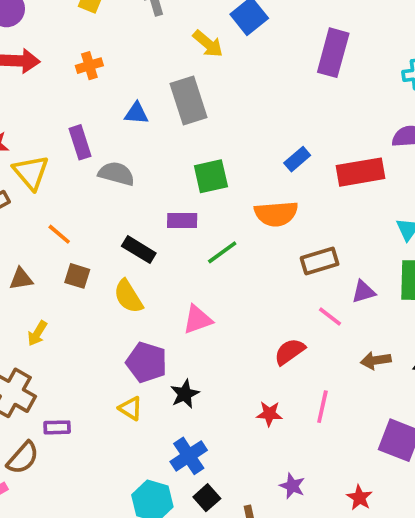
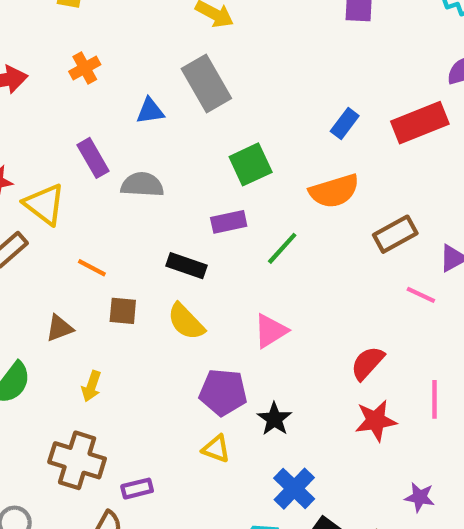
red semicircle: (290, 352) -> (367, 363), moved
red star: (269, 414) -> (376, 421), size x1.4

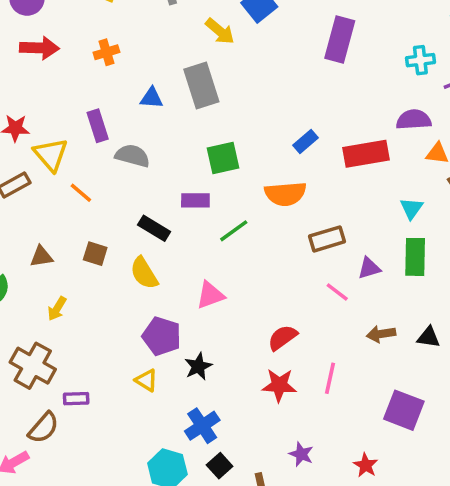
orange line: (92, 268) -> (81, 193), moved

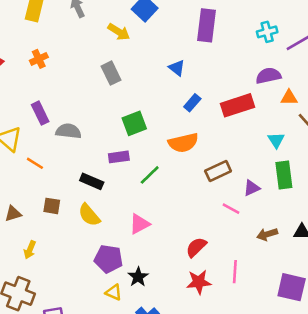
gray rectangle: (201, 86) -> (111, 73), size x0.7
blue triangle: (151, 98) -> (177, 68), moved, turned 42
yellow triangle: (146, 380) -> (114, 292), moved

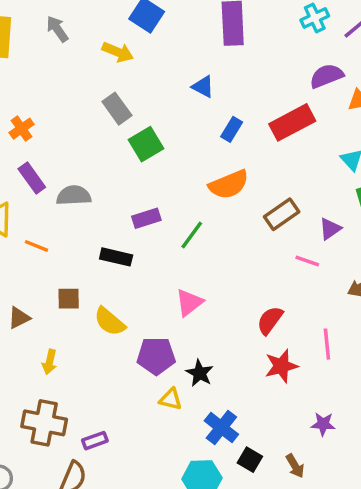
orange cross: (39, 59) -> (22, 129), moved
green square: (134, 123) -> (146, 144), moved
yellow semicircle: (89, 215) -> (110, 322), moved

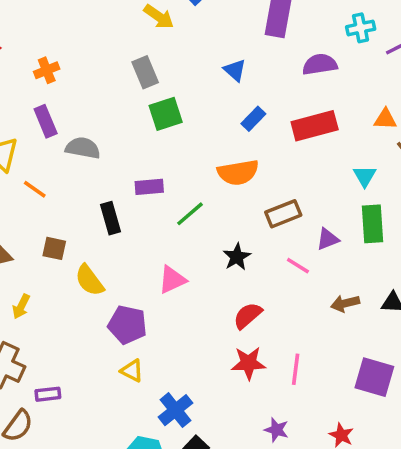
purple semicircle: (326, 76) -> (320, 64), moved
black rectangle: (116, 257) -> (111, 218), turned 48
pink line: (327, 344) -> (296, 369), moved
black star: (200, 373) -> (237, 257), moved

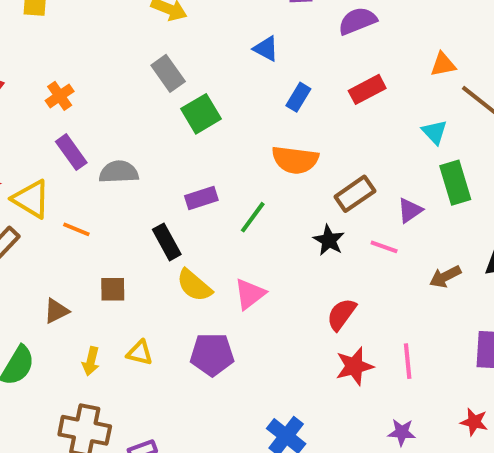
red rectangle: (315, 126) -> (367, 89), size x0.7
orange semicircle: (238, 172) -> (295, 160), turned 30
black star: (237, 257) -> (329, 240), moved
yellow semicircle: (89, 280) -> (194, 285), moved
yellow triangle: (132, 371) -> (140, 353), moved

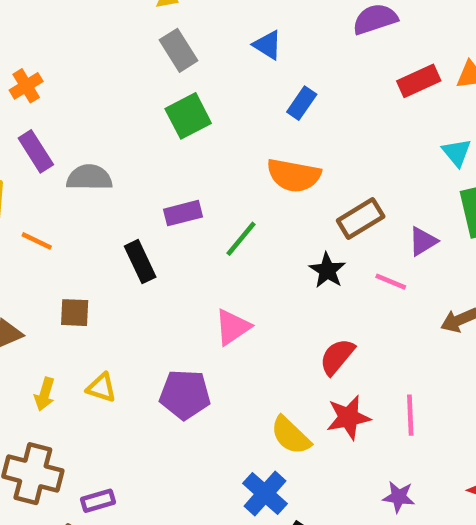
gray rectangle: (168, 73) -> (179, 50), moved
red rectangle: (367, 89) -> (419, 81), moved
yellow semicircle: (194, 285) -> (291, 435), moved

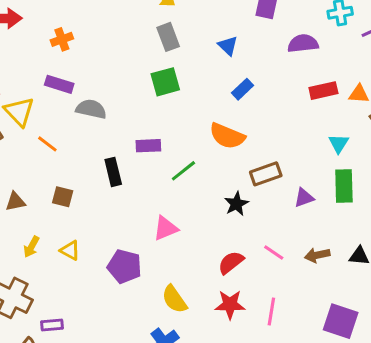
purple rectangle: (36, 151) -> (59, 84), turned -52
pink line: (391, 282) -> (274, 253), moved
yellow semicircle: (291, 435) -> (174, 299), moved

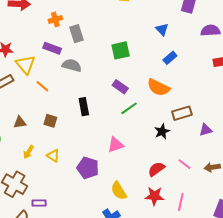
gray rectangle: (168, 37) -> (77, 34), moved
purple rectangle: (148, 146) -> (120, 87), moved, turned 35

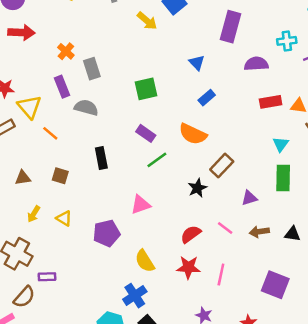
orange cross: (55, 19) -> (66, 51), turned -32
purple rectangle: (52, 48) -> (62, 87), turned 48
brown rectangle: (182, 113) -> (222, 165), turned -30
purple triangle: (206, 130) -> (249, 198), moved
purple pentagon: (88, 168) -> (107, 233), turned -30

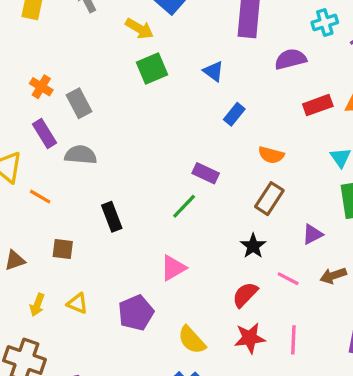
green square: (146, 89) -> (152, 69), moved
purple rectangle: (146, 133) -> (206, 173), moved
orange semicircle: (193, 134) -> (271, 155), moved, size x0.7
black star: (197, 188) -> (253, 246), moved

